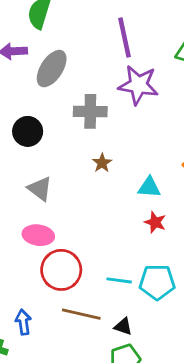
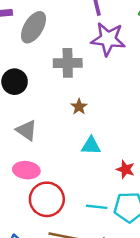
cyan triangle: (149, 187) -> (91, 146), moved
red star: (155, 222) -> (125, 169), moved

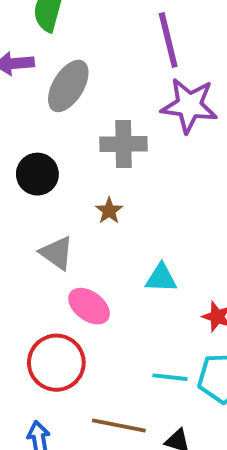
brown star: (79, 107) -> (109, 211), moved
pink ellipse: (26, 170) -> (89, 306), moved, turned 30
red circle: (47, 199) -> (56, 363), moved

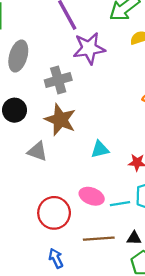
brown star: (109, 211) -> (60, 120), size x2.0
pink ellipse: (89, 306) -> (92, 196), moved

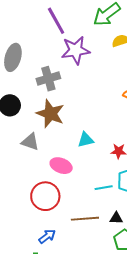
pink ellipse: (92, 196) -> (61, 166), moved
blue arrow: (56, 258) -> (47, 236), turned 78

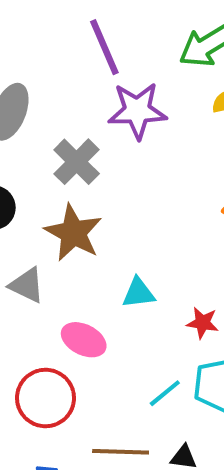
gray cross: (48, 79) -> (77, 162), turned -35
cyan line: (104, 188) -> (165, 393), turned -36

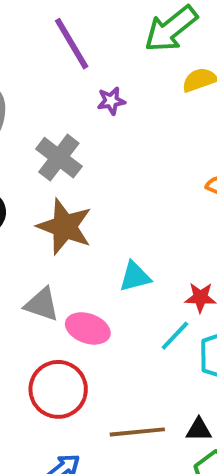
purple star: (137, 111) -> (111, 101), size x0.5
gray triangle: (27, 285) -> (42, 304), moved
cyan line: (165, 393) -> (175, 336), moved

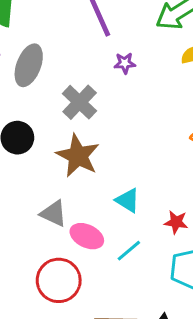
cyan triangle: (135, 277) -> (128, 200), turned 40
cyan line: (175, 336) -> (129, 251), moved

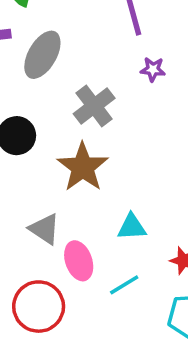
cyan triangle: (128, 200) -> (132, 227), turned -44
pink ellipse: (87, 236) -> (79, 261), turned 36

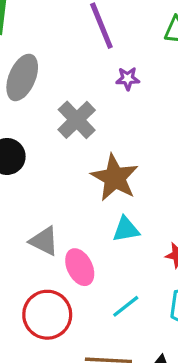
brown star: (83, 167) -> (115, 178), moved
cyan line: (124, 285) -> (126, 306), moved

